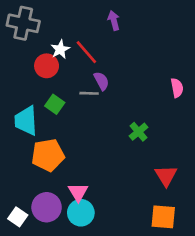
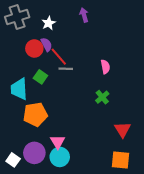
gray cross: (23, 23) -> (17, 17), turned -30
white star: (60, 49) -> (49, 23), moved
red line: (86, 52) -> (59, 57), moved
purple semicircle: (101, 81) -> (47, 44), moved
pink semicircle: (177, 88) -> (105, 67), moved

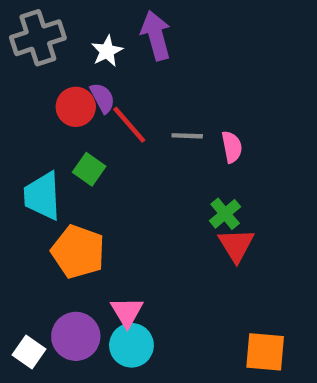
purple arrow: (84, 15) -> (156, 36), moved, size x1.5
gray line: (66, 69) -> (187, 136), moved
orange pentagon: (35, 114) -> (78, 252), turned 30
red triangle: (123, 130) -> (236, 245), moved

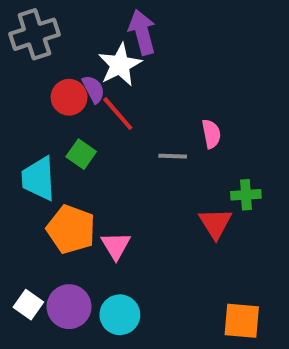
white star: (107, 51) -> (120, 65), moved, size x1.5
gray line: (187, 136) -> (173, 156), moved
green cross: (225, 214) -> (246, 195), moved, turned 36
pink triangle: (127, 312) -> (116, 246), moved
white square: (29, 352) -> (28, 305), moved

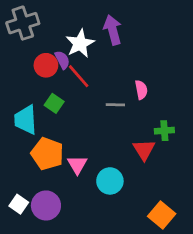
purple arrow: (142, 32) -> (113, 30), moved
cyan circle: (120, 315) -> (110, 181), moved
orange square: (242, 321) -> (162, 215), turned 35

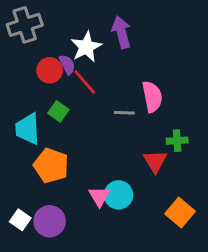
pink semicircle: (141, 90) -> (152, 97), size x1.5
pink triangle: (77, 165) -> (99, 196), moved
orange square: (162, 215) -> (180, 212), moved

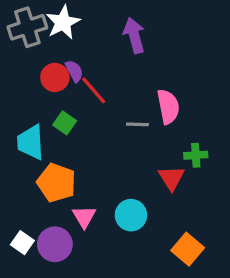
white star: (86, 47) -> (63, 22), moved
pink triangle: (99, 196) -> (84, 217), moved
orange square: (180, 212) -> (188, 249), moved

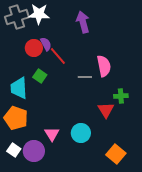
white star: (63, 22) -> (39, 14), turned 30
orange pentagon: (56, 183) -> (16, 118), moved

